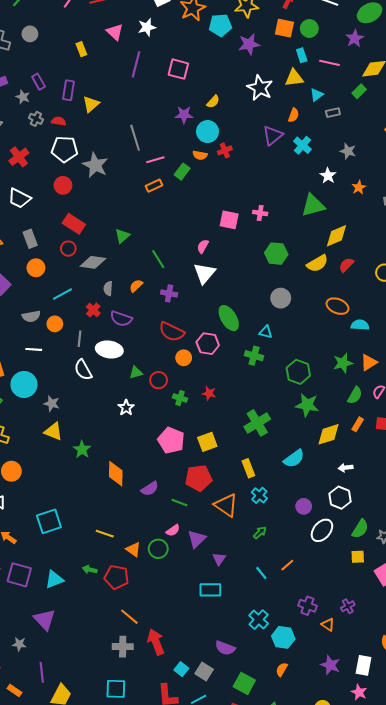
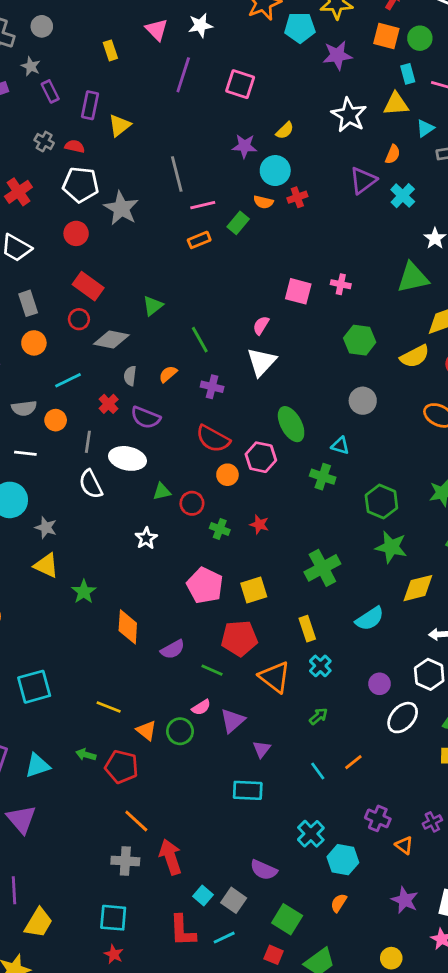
gray star: (23, 97) -> (31, 66), moved

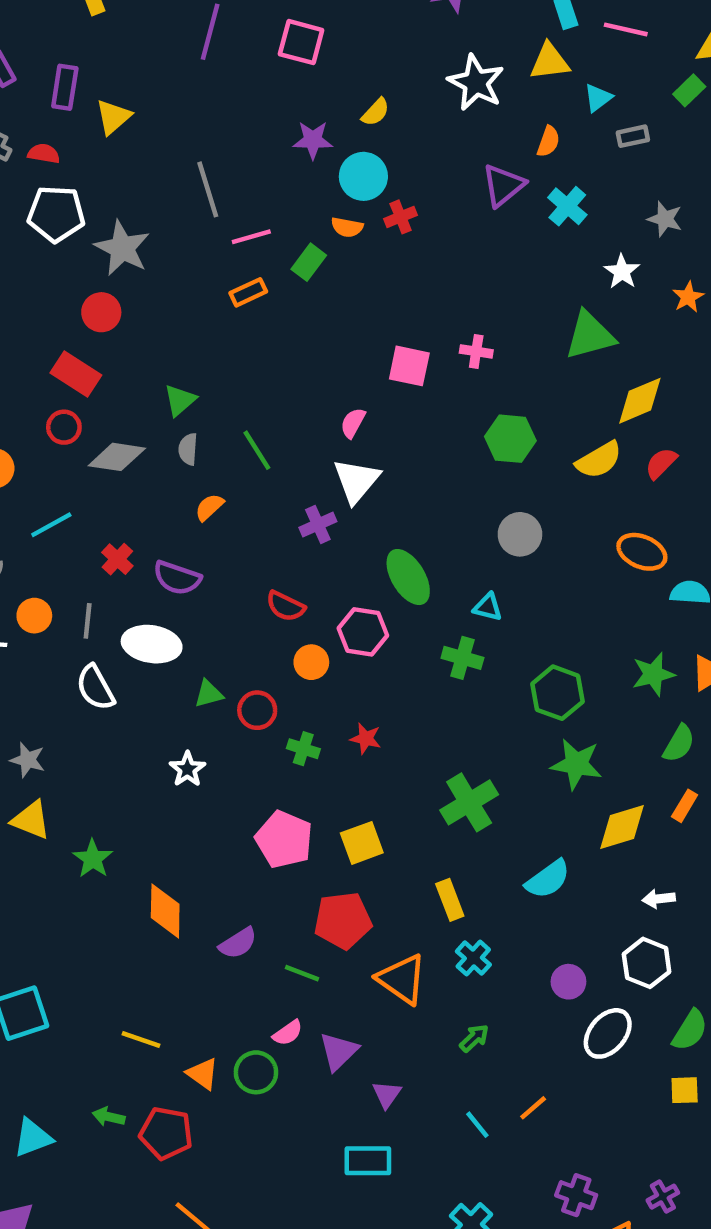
red circle: (76, 233) -> (101, 312), moved
gray semicircle: (130, 376) -> (188, 449), moved
purple cross: (212, 387) -> (318, 524), moved, turned -35
orange circle: (56, 420) -> (34, 616), moved
red semicircle: (213, 439) -> (286, 606), size x0.7

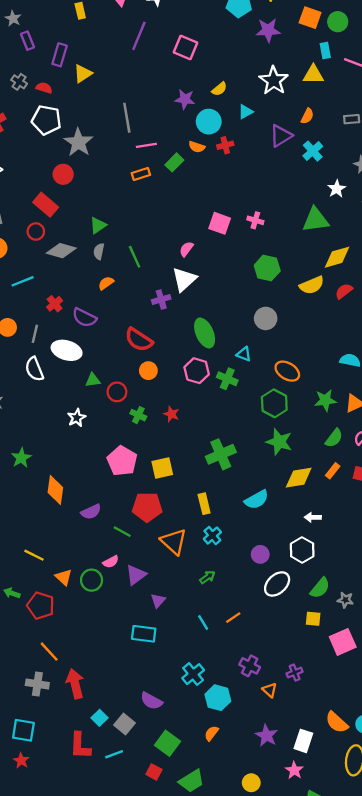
cyan triangle: (598, 98) -> (246, 112), moved
orange ellipse: (642, 552) -> (287, 371), moved
red semicircle: (286, 606) -> (139, 340), size x1.4
pink hexagon: (363, 632) -> (197, 371), moved

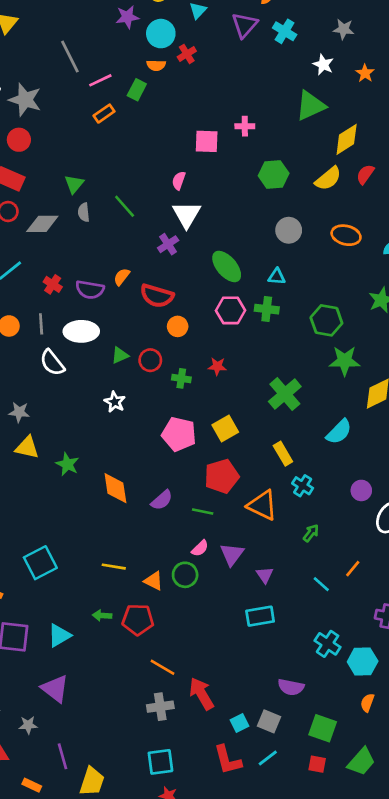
orange semicircle: (106, 283) -> (122, 277), moved
orange ellipse: (287, 371) -> (346, 235), moved
cyan square: (99, 718) -> (240, 723), turned 35

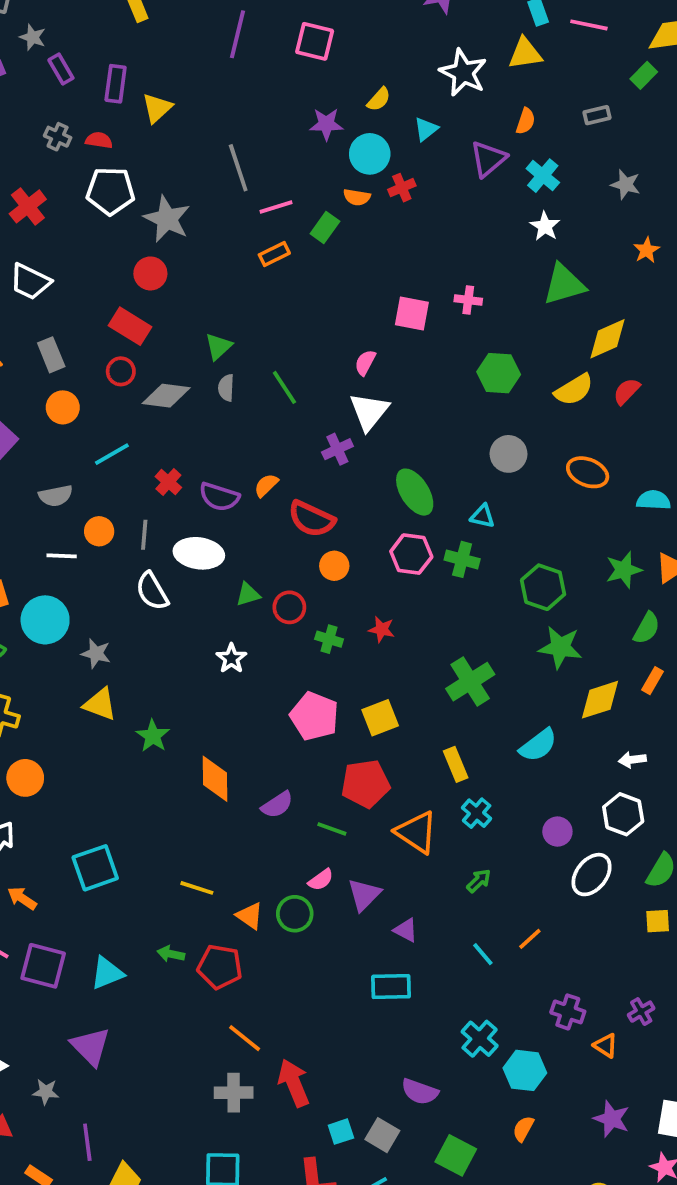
white star: (323, 65) -> (545, 226), moved
purple triangle: (265, 575) -> (406, 930), turned -36

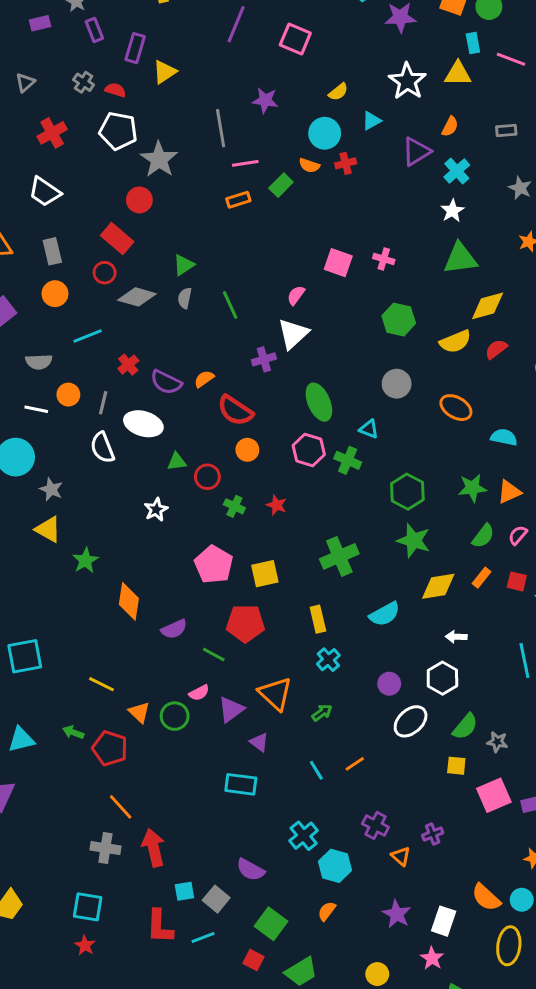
purple star: (326, 124) -> (265, 100), moved
orange triangle: (416, 832) -> (275, 694), moved

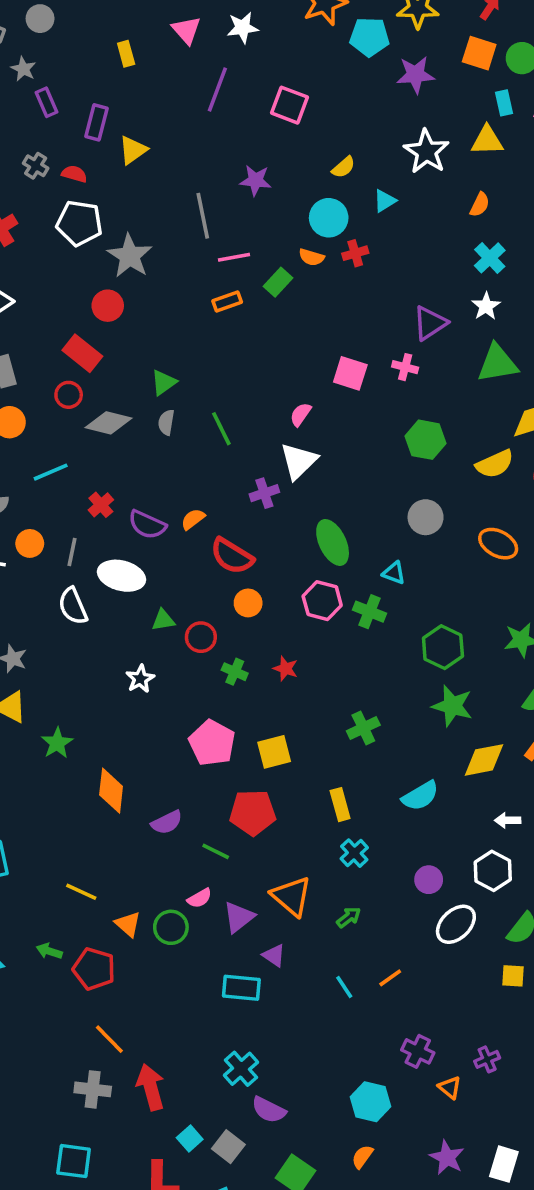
purple triangle: (416, 151) -> (430, 323), moved
green cross: (339, 556) -> (363, 728), size x0.7
cyan rectangle: (241, 784) -> (241, 988), moved
cyan cross: (304, 836) -> (241, 1069), moved
cyan square: (184, 891) -> (190, 1138), turned -30

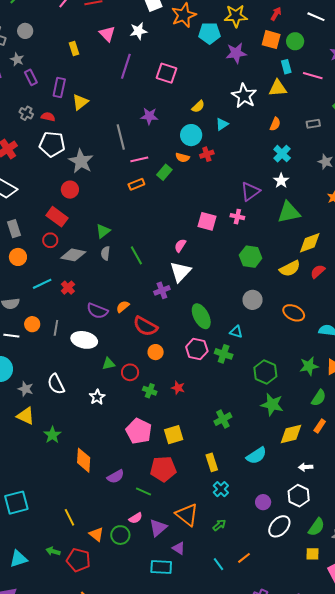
red cross: (101, 505) -> (68, 288), moved
white semicircle: (73, 606) -> (56, 384), moved
yellow line: (81, 892) -> (69, 517), turned 42

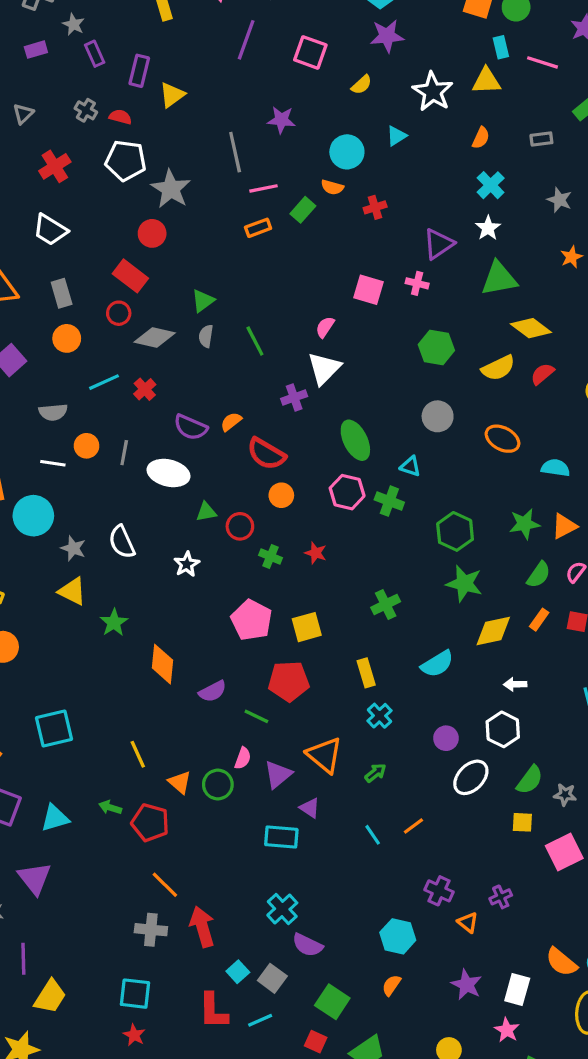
purple star: (236, 53) -> (387, 36), moved
yellow semicircle: (198, 106) -> (362, 85), moved
red cross: (207, 154) -> (375, 207), moved
yellow diamond: (310, 243) -> (531, 328), turned 55
pink semicircle: (136, 518) -> (243, 758), turned -40

